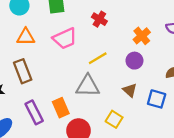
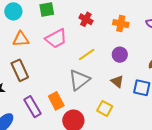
orange cross: (142, 36) -> (121, 24), moved, turned -35
gray triangle: (88, 86) -> (79, 80), turned -35

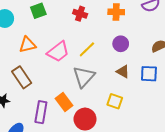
orange triangle: (21, 39) -> (27, 45), moved
pink trapezoid: (56, 39) -> (58, 52), moved
purple rectangle: (32, 107) -> (41, 112), turned 50

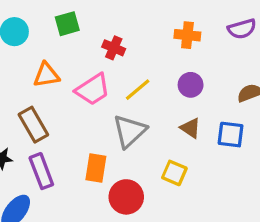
red cross: (80, 14) -> (114, 48), moved
orange rectangle: (64, 102) -> (96, 168), turned 42
purple rectangle: (41, 112) -> (41, 171), moved, turned -35

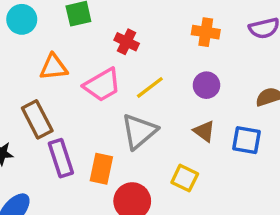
purple rectangle: (41, 171) -> (61, 158), moved

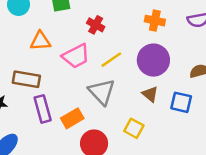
purple circle: (206, 85) -> (153, 60), size x1.6
brown rectangle: (37, 119) -> (26, 79), turned -56
gray triangle: (139, 131) -> (102, 92), turned -36
orange rectangle: (101, 169) -> (72, 118), turned 45

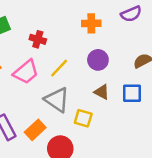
purple circle: (153, 60) -> (98, 60), size x0.7
yellow square: (134, 128) -> (83, 118), moved

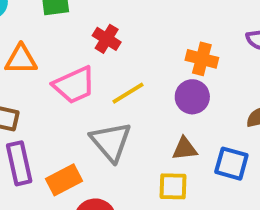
orange cross: (91, 23) -> (202, 59), moved
brown triangle: (102, 92) -> (185, 149), turned -49
yellow square: (83, 118) -> (173, 186), moved, turned -30

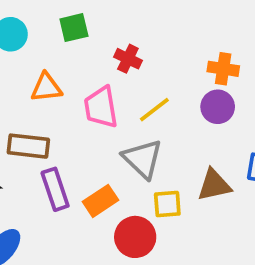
pink trapezoid: (74, 85) -> (101, 107), turned 111
brown triangle: (185, 149) -> (214, 185), moved, size x1.4
yellow square: (173, 186) -> (167, 204), moved

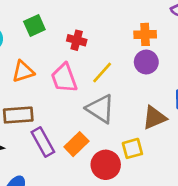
yellow square: (167, 204) -> (132, 148), moved

